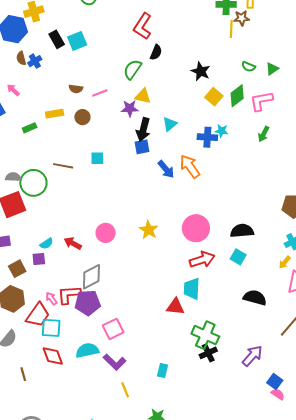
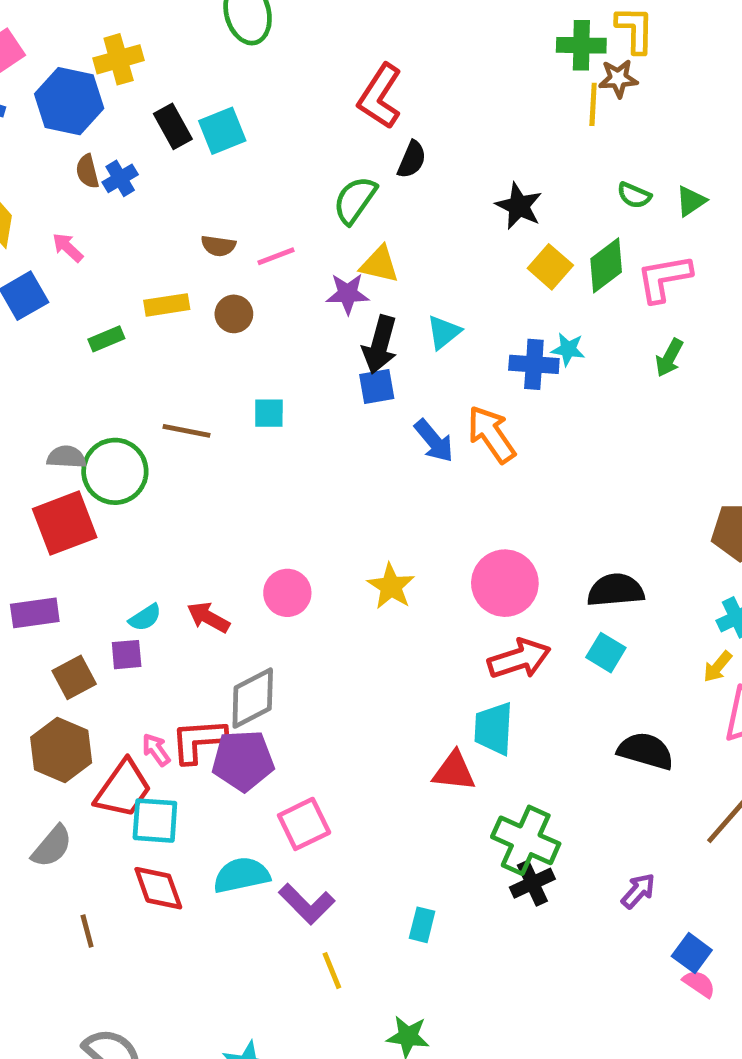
purple arrow: (252, 356) -> (638, 891), size x0.7

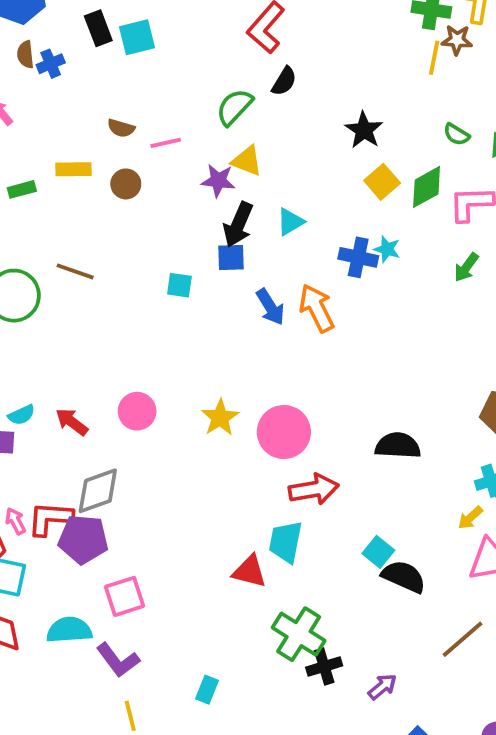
cyan square: (269, 413) -> (179, 285), moved
pink circle: (505, 583) -> (284, 432), moved
cyan square: (606, 653) -> (378, 552), moved
black cross: (532, 883) -> (324, 667), moved

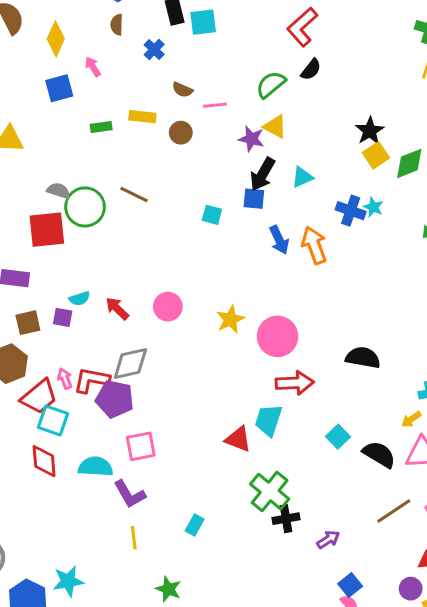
blue cross: (51, 64) -> (154, 50), moved, turned -30
black star: (364, 130) -> (370, 131), moved
black semicircle: (404, 577) -> (379, 454), moved

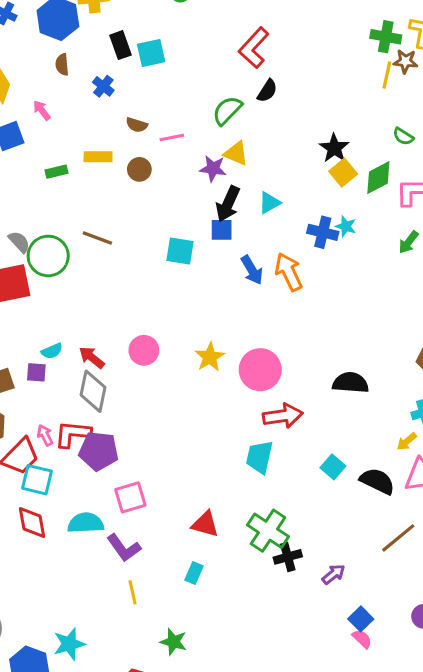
gray semicircle: (59, 191) -> (19, 242), turned 35
cyan square: (212, 215) -> (180, 251), size x1.4
gray diamond: (130, 363) -> (93, 391), moved, turned -60
red triangle: (238, 439) -> (205, 524), moved

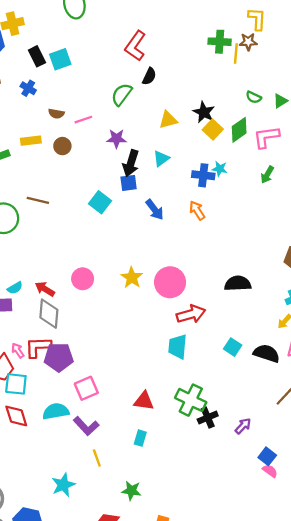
green cross: (386, 37) -> (220, 42), moved
yellow triangle: (236, 153) -> (168, 120), moved, turned -30
cyan square: (180, 251) -> (100, 202), turned 35
orange arrow: (289, 272) -> (197, 210), moved, size x0.7
cyan star: (69, 644) -> (63, 485), moved

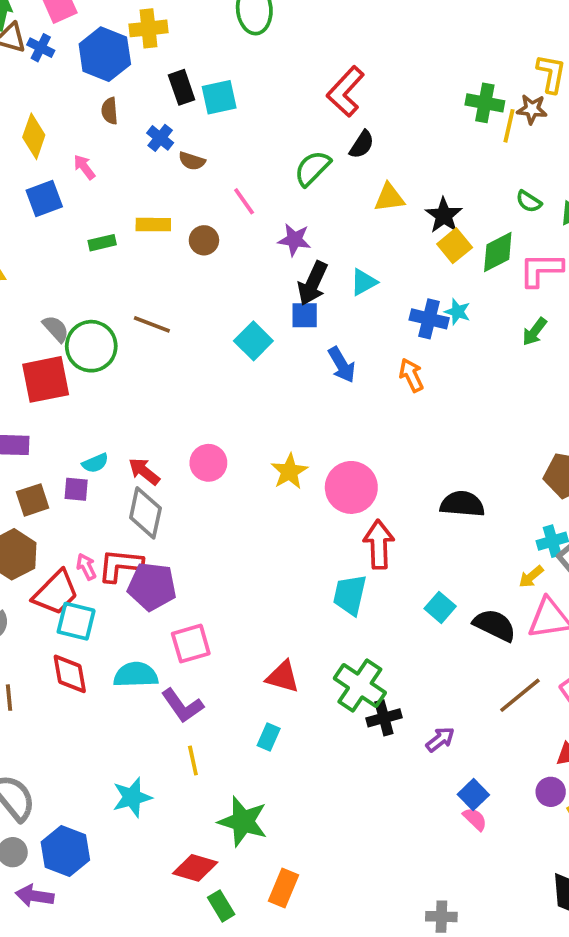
brown semicircle: (56, 114) -> (192, 161), moved
pink line: (83, 120) -> (244, 201), turned 66
yellow triangle: (168, 120) -> (389, 198), moved
red arrow: (191, 314) -> (379, 544), turned -84
green star: (132, 491) -> (243, 821), size x1.5

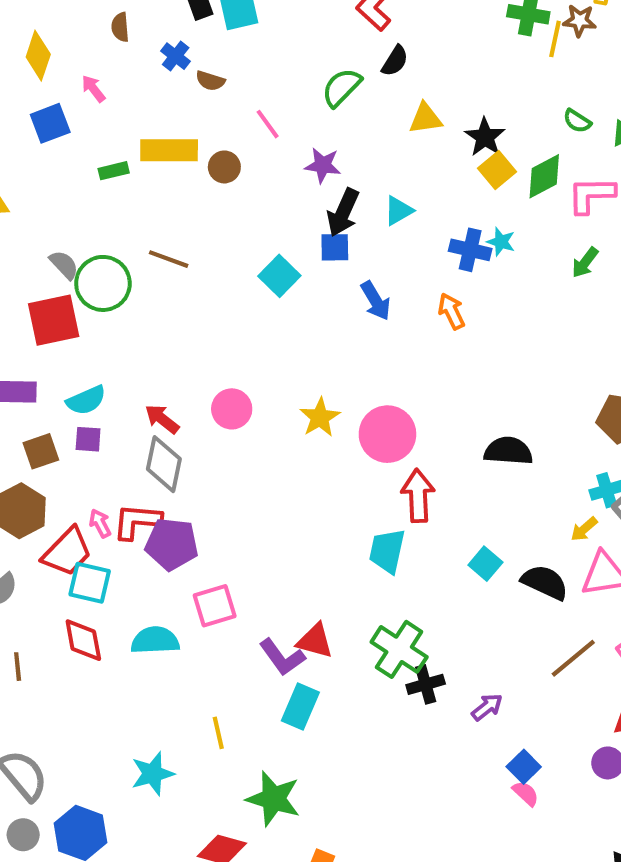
yellow rectangle: (153, 225) -> (169, 150), size x1.5
cyan semicircle: (95, 463) -> (86, 400), moved, size x1.4
purple L-shape: (182, 706) -> (282, 657), moved
cyan rectangle: (269, 737) -> (300, 707), size x1.5

